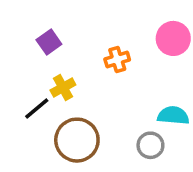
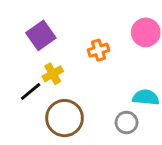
purple square: (49, 42) -> (41, 35), size x1.4

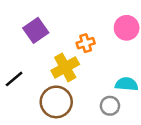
yellow cross: (53, 74) -> (65, 67), moved, size x1.5
black line: (31, 91) -> (14, 79), moved

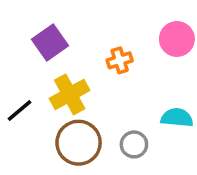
yellow cross: (65, 67) -> (70, 94), moved
gray circle: (110, 106) -> (134, 144), moved

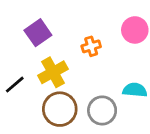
gray circle: (134, 144) -> (102, 110), size x1.4

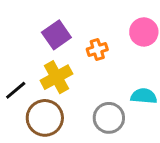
purple square: (38, 33) -> (56, 35), moved
brown circle: (60, 109) -> (45, 118), moved

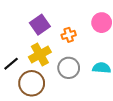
gray circle: (109, 118) -> (69, 68), moved

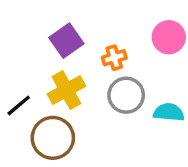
gray circle: (69, 68) -> (126, 95), moved

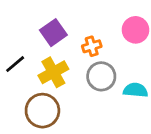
black line: (19, 105) -> (15, 64), moved

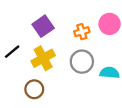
orange cross: (92, 46) -> (82, 32), moved
brown circle: (42, 111) -> (34, 89), size x0.7

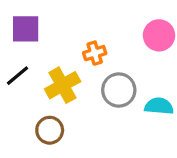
purple square: (43, 26) -> (26, 29), moved, turned 35
orange cross: (82, 32) -> (95, 53), moved

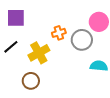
gray circle: (119, 90) -> (82, 40), moved

